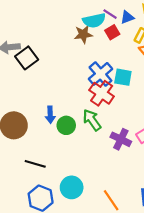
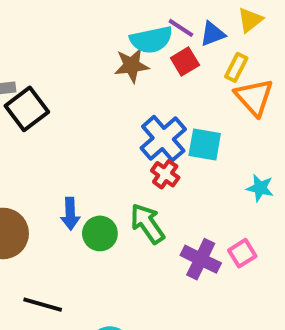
red cross: (102, 93) -> (165, 174), size x0.6

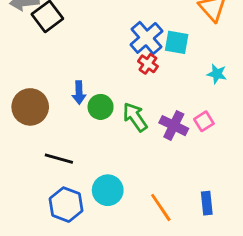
green arrow: (147, 224) -> (135, 117), moved

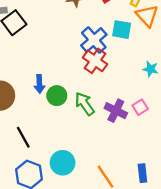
cyan square: (177, 42) -> (122, 30), moved
red cross: (148, 64) -> (95, 61), size x1.5
black line: (59, 159) -> (23, 137), turned 45

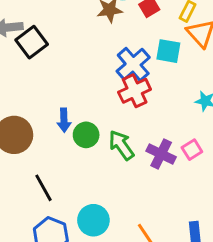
red cross: (95, 61) -> (135, 91), turned 30

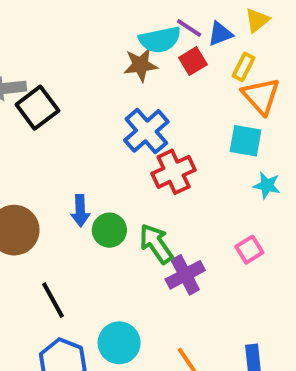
cyan square: (168, 51) -> (245, 141), moved
blue cross: (133, 64) -> (146, 131), moved
purple cross: (161, 154) -> (185, 275), moved, turned 36

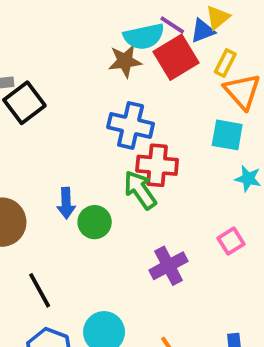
yellow triangle: (257, 20) -> (218, 17), moved
red square: (193, 61) -> (176, 57), size x1.6
blue cross: (146, 131) -> (131, 125), turned -36
red cross: (174, 172) -> (157, 165), turned 30
green arrow: (156, 244) -> (140, 190), moved

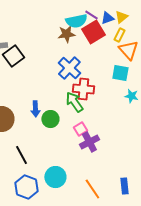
yellow triangle: (218, 17) -> (121, 17), moved
blue cross: (131, 125) -> (69, 68), turned 30
pink square: (231, 241) -> (80, 129), moved

